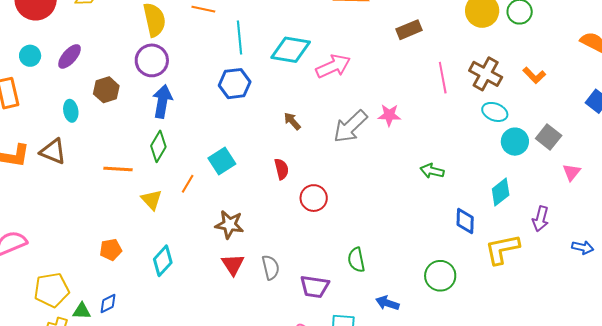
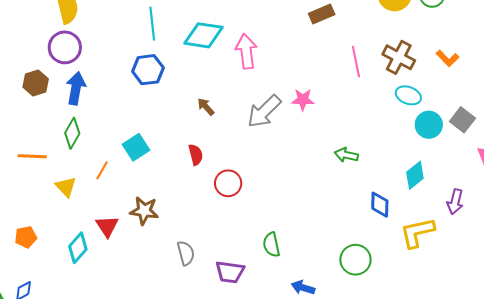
pink arrow: (333, 66) -> (246, 51), turned -72
brown hexagon: (106, 90) -> (36, 83), moved
red triangle: (233, 264) -> (107, 226), moved

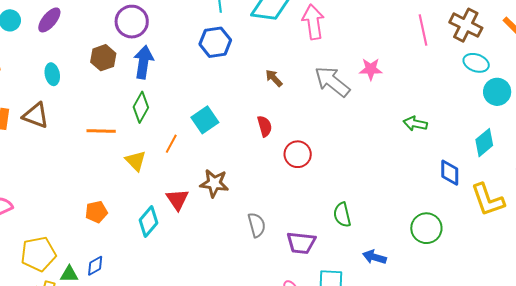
gray arrow: (264, 111) -> (332, 82), turned 84
yellow L-shape: (417, 233) -> (488, 200), turned -96

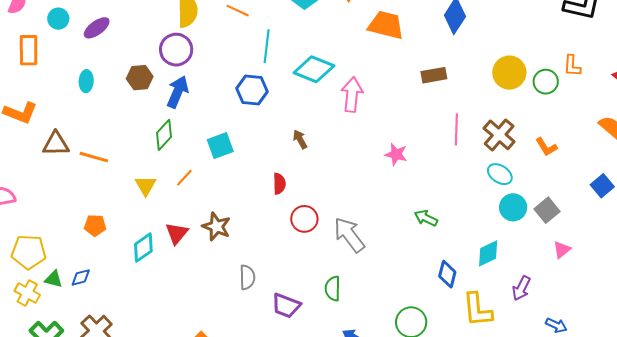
gray arrow: (332, 82) -> (349, 235), moved
brown triangle: (36, 115) -> (56, 144), moved, turned -36
cyan square: (205, 120) -> (220, 146), moved
orange line: (101, 131) -> (94, 157), moved

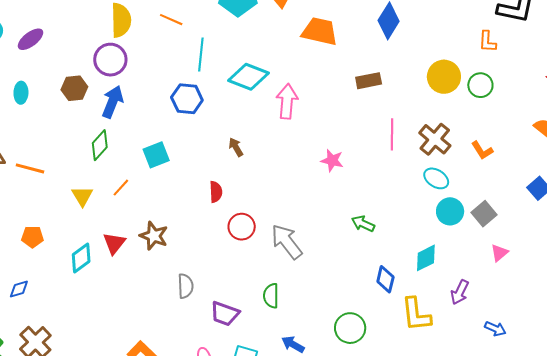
orange L-shape: (572, 66) -> (487, 42), moved

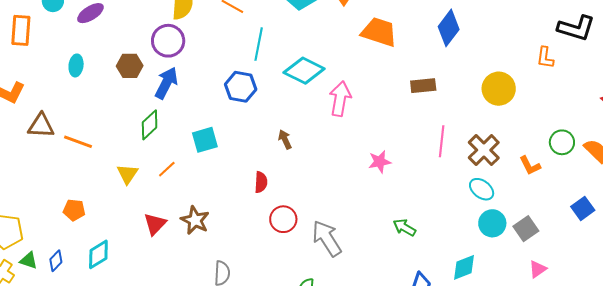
green circle: (480, 85) -> (562, 142), moved
pink star: (332, 160) -> (380, 162), turned -30
cyan diamond: (81, 258) -> (98, 254), moved
blue diamond: (19, 289) -> (56, 261), turned -35

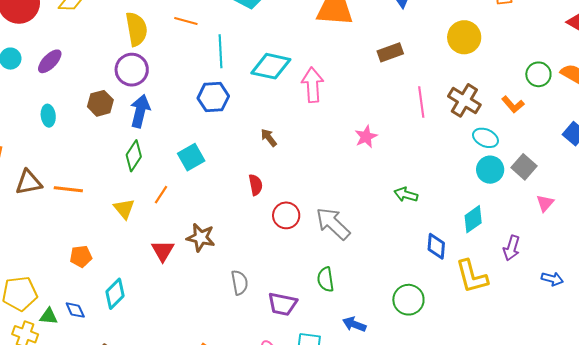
cyan ellipse: (482, 189) -> (485, 138), moved
blue diamond: (56, 261) -> (75, 310), turned -55

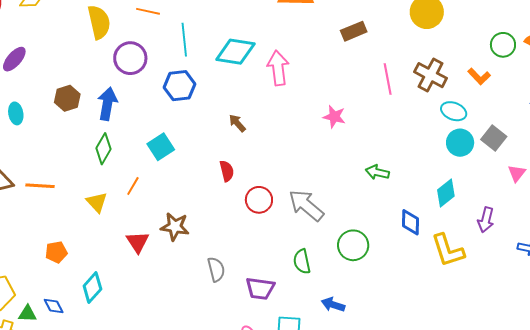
purple circle: (132, 70) -> (130, 58), moved
pink star: (366, 137) -> (334, 117), turned -30
green circle: (408, 300) -> (353, 245), moved

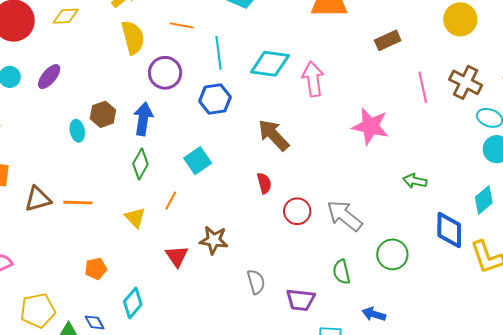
cyan ellipse: (16, 113) -> (77, 131), moved
pink star: (334, 117) -> (370, 126), size x1.6
brown arrow: (237, 123) -> (274, 135), size x1.8
blue diamond: (411, 222) -> (449, 230), size x1.4

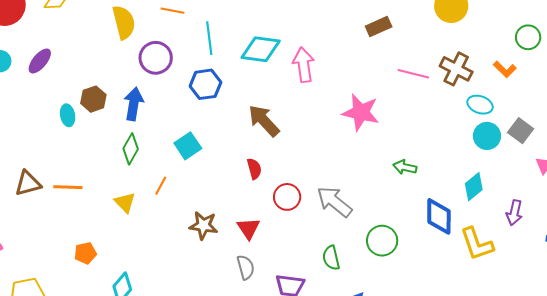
pink line: (423, 87) -> (413, 74), turned -64
red triangle: (177, 256) -> (249, 228), moved

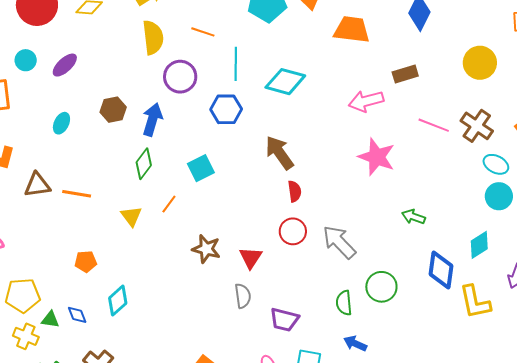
pink arrow: (304, 65) -> (366, 101), moved, turned -104
cyan ellipse: (68, 115) -> (61, 123), moved, turned 30
red semicircle: (254, 169) -> (295, 191), moved
green semicircle: (331, 258) -> (344, 303), moved

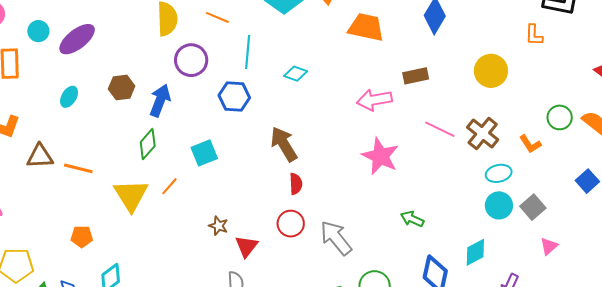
purple ellipse: (65, 65) -> (77, 39), size x1.4
cyan diamond: (285, 82) -> (296, 74), size x0.6
cyan ellipse: (496, 164) -> (499, 173), turned -45
yellow triangle: (131, 216) -> (131, 195), size x1.6
brown star: (206, 249) -> (218, 226), moved, size x0.7

